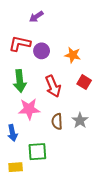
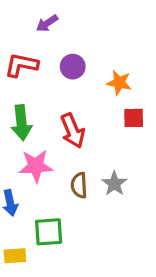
purple circle: (42, 51) -> (73, 67), moved
orange star: (73, 55) -> (119, 83), moved
red square: (84, 82) -> (134, 118), moved, turned -32

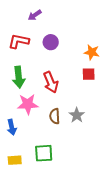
orange star: (119, 83) -> (92, 52), moved
green square: (49, 232) -> (44, 153), moved

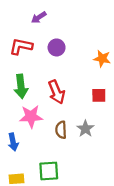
red square: (89, 74) -> (99, 95), moved

